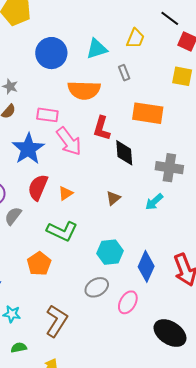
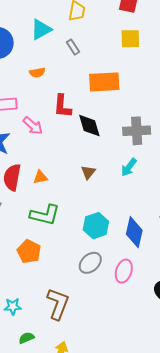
orange semicircle: (84, 90) -> (37, 72), size x0.5
pink arrow: (69, 141) -> (33, 126), size x0.7
orange triangle: (66, 193) -> (40, 177), turned 35

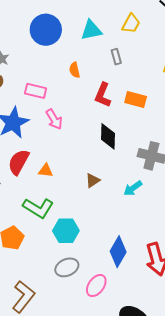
orange semicircle: (37, 72) -> (75, 70), turned 70
orange rectangle: (104, 82) -> (136, 99), size x0.7
red L-shape: (62, 106) -> (103, 95), moved
cyan hexagon: (96, 226) -> (66, 231), moved

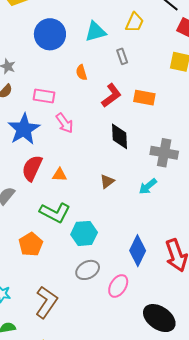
red L-shape: (103, 95) -> (111, 95), turned -145

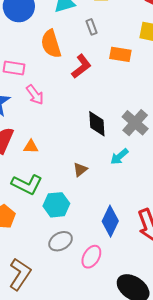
orange semicircle: (81, 72) -> (51, 44), size x1.8
orange rectangle: (144, 98) -> (120, 54), moved
black diamond: (120, 136) -> (97, 124), moved
gray cross: (164, 153) -> (135, 123), turned 32
brown triangle: (107, 181) -> (80, 170), moved

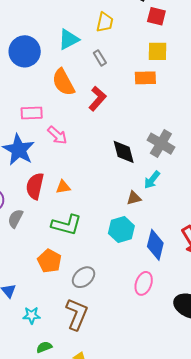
orange rectangle: (120, 54) -> (145, 78), moved
brown triangle: (80, 170) -> (134, 198), moved, turned 35
cyan hexagon: (56, 205) -> (121, 230), moved
gray ellipse: (61, 241) -> (84, 277), moved

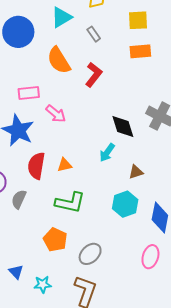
yellow square: (157, 51) -> (138, 20), moved
cyan arrow: (152, 180) -> (107, 153), moved
cyan star: (32, 315) -> (43, 284), moved

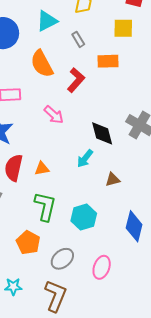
orange rectangle: (140, 51) -> (108, 61), moved
pink arrow: (56, 114) -> (54, 115), moved
green L-shape: (70, 203) -> (45, 206), turned -92
cyan hexagon: (125, 204) -> (84, 217), moved
pink ellipse: (150, 257) -> (102, 267), moved

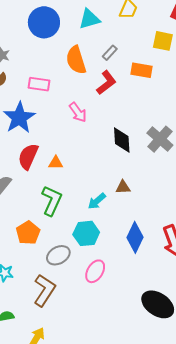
gray rectangle: (78, 39) -> (110, 53), moved, turned 63
cyan arrow: (85, 158) -> (97, 201), moved
cyan hexagon: (84, 217) -> (86, 233), moved

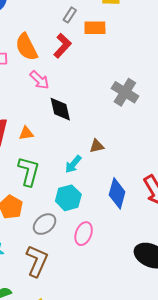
gray rectangle: (110, 53) -> (70, 15), moved
orange semicircle: (76, 60) -> (26, 47), moved
black diamond: (122, 140) -> (60, 109), moved

